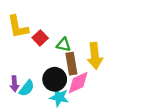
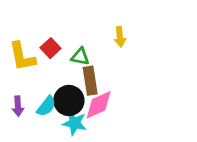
yellow L-shape: (18, 27) -> (22, 57), moved
yellow arrow: (95, 56) -> (120, 37), moved, size x0.6
cyan semicircle: (27, 88) -> (46, 106), moved

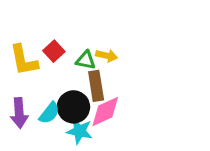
yellow arrow: (120, 37) -> (107, 56), moved, turned -72
purple arrow: (18, 106) -> (19, 113), size x1.4

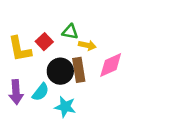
green triangle: (86, 60) -> (70, 32), moved
black circle: (73, 107) -> (60, 71), moved
pink diamond: (105, 111) -> (111, 65), moved

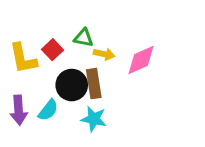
pink diamond: (111, 65) -> (141, 60), moved
cyan star: (65, 107) -> (94, 119), moved

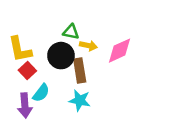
red square: (53, 50) -> (27, 71), moved
black circle: (72, 85) -> (61, 56), moved
purple arrow: (19, 110) -> (25, 105), moved

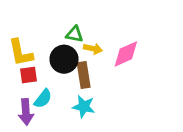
red square: (27, 71) -> (28, 75), turned 35

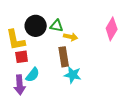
pink diamond: (126, 54) -> (112, 29), moved, turned -35
black circle: (64, 59) -> (36, 26), moved
cyan star: (84, 107) -> (73, 75), moved

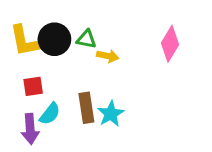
yellow L-shape: (16, 40) -> (24, 41), moved
brown rectangle: (64, 57) -> (86, 108), moved
cyan star: (73, 75) -> (111, 114), turned 30

